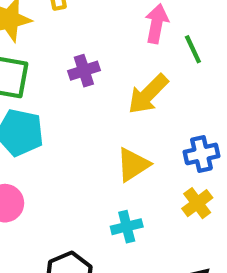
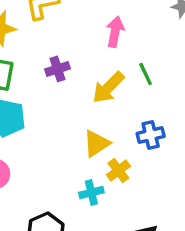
green line: (193, 49) -> (146, 74), moved
yellow cross: (197, 203) -> (118, 171), moved

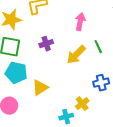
yellow triangle: (96, 143) -> (40, 88), moved

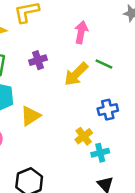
green line: (98, 47) -> (104, 64), turned -40
cyan cross: (66, 117) -> (100, 153), moved

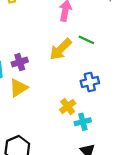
purple cross: (38, 60) -> (20, 62), moved

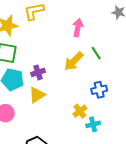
green line: (86, 40) -> (96, 53), turned 32

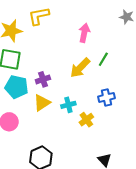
green line: (96, 53) -> (103, 59), turned 64
cyan cross: (93, 124) -> (68, 105), moved

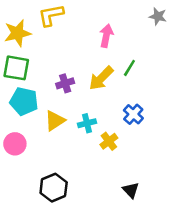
purple cross: (43, 79) -> (65, 83), moved
blue cross: (107, 97) -> (133, 114), turned -35

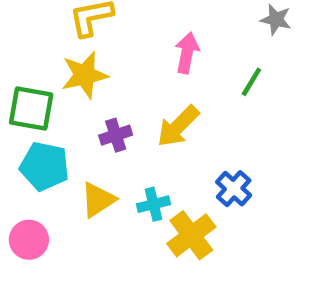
yellow star: (17, 33) -> (85, 75), moved
green line: (129, 68) -> (251, 82), moved
yellow cross: (109, 141) -> (191, 235), size x1.5

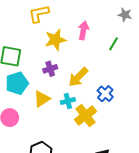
yellow star: (85, 75) -> (55, 40), moved
yellow arrow: (178, 126) -> (78, 77), moved
cyan pentagon: (44, 166) -> (17, 83), turned -30

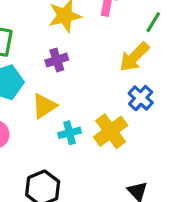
yellow arrow: (78, 77) -> (134, 57), moved
cyan cross: (68, 101) -> (69, 133), moved

